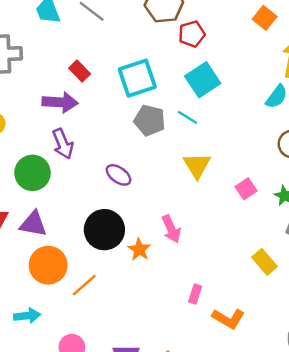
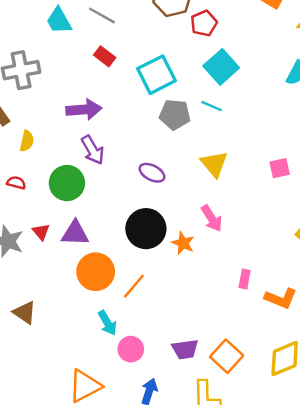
red rectangle: (80, 71) -> (105, 56), moved
yellow triangle: (197, 165) -> (214, 164), moved
pink square: (246, 189) -> (280, 168), turned 30
cyan arrow: (27, 316) -> (107, 323), moved, turned 75

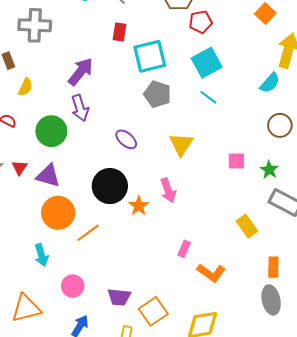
red rectangle: (105, 56) -> (119, 32), moved, turned 48
cyan line: (212, 106) -> (208, 97), moved
purple arrow: (84, 110) -> (81, 72), turned -60
cyan arrow: (107, 323) -> (41, 255), moved

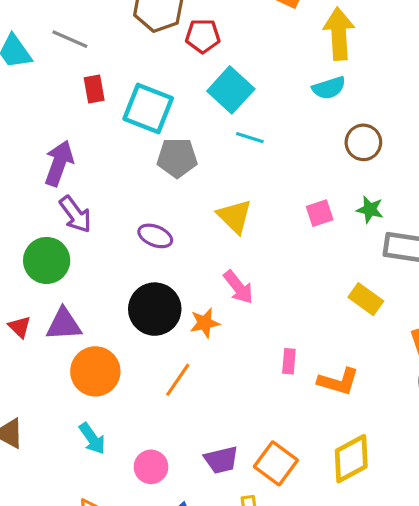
red pentagon: (201, 22) -> (203, 36), turned 30
cyan square: (150, 56) -> (148, 109), turned -36
cyan semicircle: (270, 83) -> (329, 88), turned 50
orange star: (139, 206) -> (205, 323), turned -30
orange line: (88, 233) -> (178, 380), moved

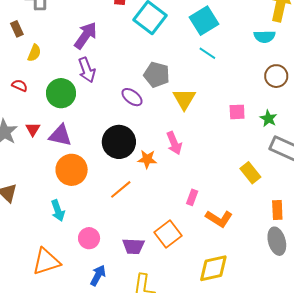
gray pentagon: (177, 158) -> (157, 75), moved
orange square: (276, 463) -> (168, 234), moved

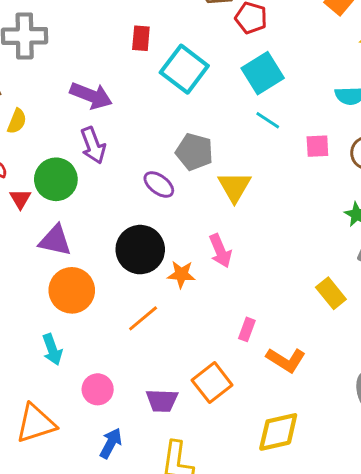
purple arrow: (86, 36) -> (91, 96), turned 76
pink square: (237, 112) -> (317, 146), moved
red triangle: (33, 129) -> (20, 199), moved

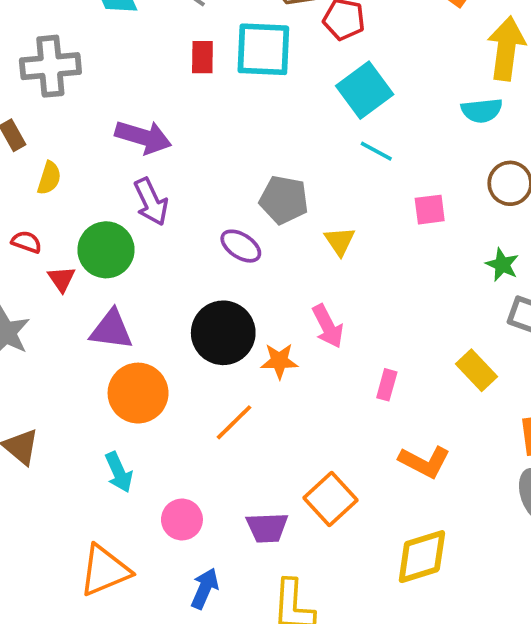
cyan square: (184, 69) -> (263, 49), moved, turned -30
pink square: (317, 146) -> (430, 210), moved
yellow triangle: (234, 187) -> (340, 241), size x0.7
pink rectangle: (247, 329) -> (387, 385), moved

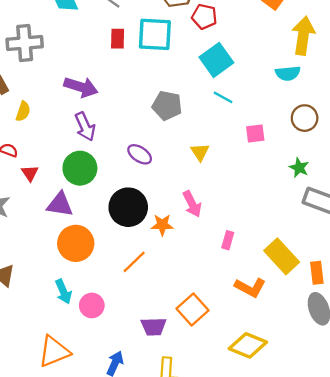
gray pentagon: (284, 200) -> (167, 106), moved
green circle: (106, 250) -> (80, 168), moved
yellow rectangle: (476, 370) -> (282, 256), moved, size x1.4
pink circle: (182, 520) -> (92, 305), moved
yellow diamond: (422, 557) -> (248, 345), turned 39

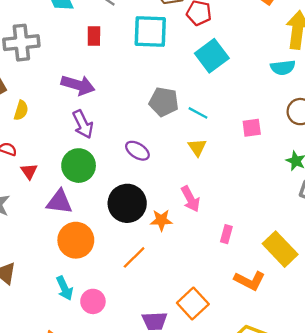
red rectangle: (118, 39) -> (94, 36), moved
cyan line: (223, 97) -> (198, 113), moved

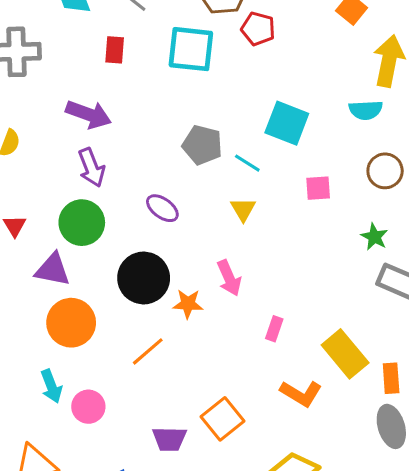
cyan square: (212, 56) -> (287, 123), moved, turned -36

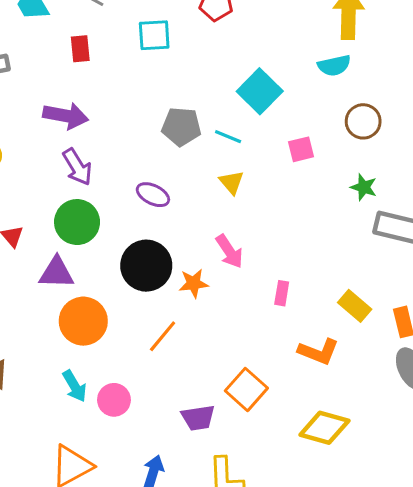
cyan square: (191, 49) -> (154, 35), size x0.7
cyan square: (287, 123) -> (260, 91), turned 33
yellow rectangle: (345, 354) -> (355, 306), size x0.7

